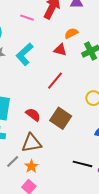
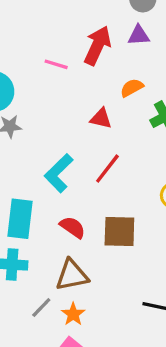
red triangle: (60, 50) -> (101, 118), moved
cyan L-shape: (24, 54) -> (59, 173), moved
brown square: (61, 118) -> (119, 232), turned -30

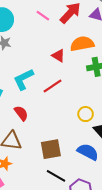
orange semicircle: (132, 88) -> (82, 44), size x1.6
brown square: (119, 232) -> (51, 149), moved, turned -30

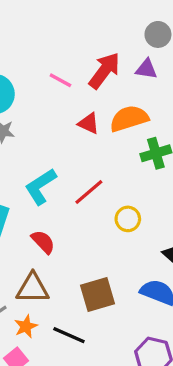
red triangle: (58, 56) -> (89, 123), moved
yellow circle: (86, 114) -> (128, 219), moved
black line: (56, 176) -> (69, 335), moved

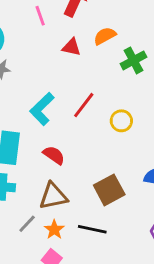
pink line: (60, 80) -> (40, 16), turned 54
orange semicircle: (129, 119) -> (105, 36), size x0.7

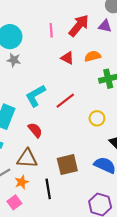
yellow circle: (121, 121) -> (97, 118), moved
black line: (92, 229) -> (48, 189), turned 54

